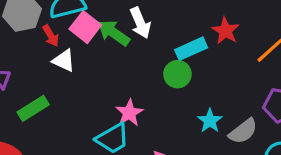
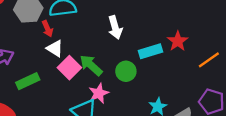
pink square: (85, 27) -> (69, 68), moved
green arrow: (114, 33) -> (91, 65), moved
green circle: (177, 74) -> (126, 71), moved

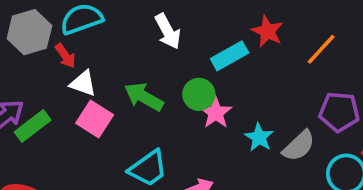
pink square: (69, 68) -> (95, 119), moved
green rectangle: (28, 81) -> (33, 126), moved
pink star: (99, 93) -> (216, 113), moved

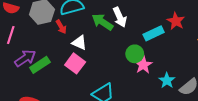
white triangle: (83, 83) -> (79, 43), moved
green arrow: (144, 97) -> (102, 22), moved

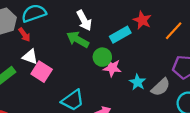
green arrow: (102, 22) -> (78, 39), moved
white triangle: (79, 43) -> (30, 57), moved
pink star: (143, 65) -> (112, 68), turned -30

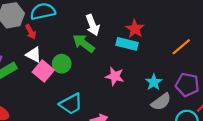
red star: (142, 20) -> (135, 29), moved
cyan rectangle: (120, 35) -> (127, 44), turned 36
green circle: (102, 57) -> (62, 64), moved
cyan star: (137, 82) -> (154, 82), moved

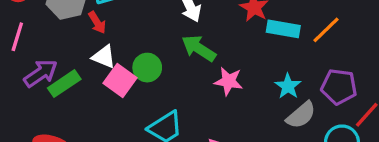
green arrow: (84, 43) -> (199, 48), moved
cyan rectangle: (127, 44) -> (283, 29), moved

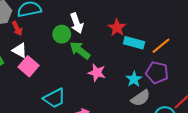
green circle: (147, 68) -> (62, 34), moved
purple pentagon: (339, 87) -> (157, 73), moved

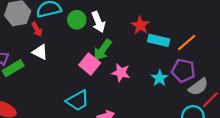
green circle: (62, 34) -> (77, 20), moved
green arrow: (80, 50) -> (103, 50), turned -90
pink square: (28, 66) -> (90, 64), moved
gray semicircle: (141, 98) -> (198, 87), moved

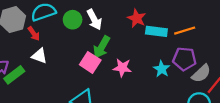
orange line: (187, 43) -> (185, 31), turned 30

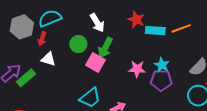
green circle: (73, 20) -> (78, 44), moved
red arrow: (34, 34) -> (42, 39), turned 56
purple pentagon: (184, 59) -> (161, 80), moved
pink star: (122, 68) -> (137, 69), moved

